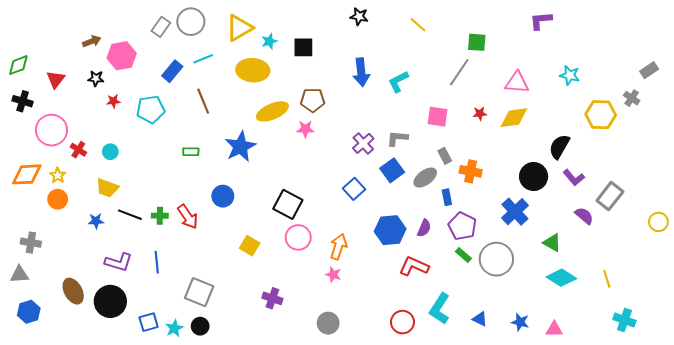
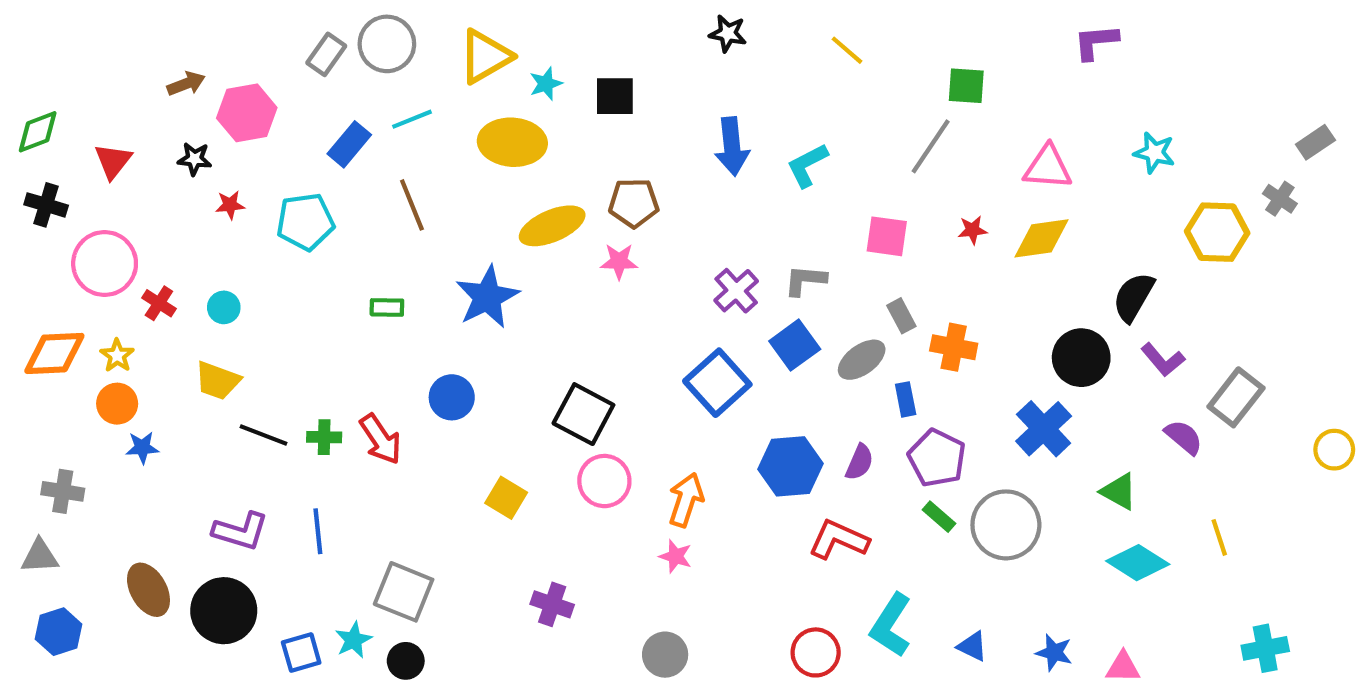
blue square: (354, 189) -> (717, 383), size x1.4
blue star: (96, 221) -> (142, 448), moved
yellow line: (607, 279) -> (1219, 537), moved
cyan cross: (624, 320) -> (1265, 648), turned -30
cyan star: (174, 328) -> (353, 640), moved

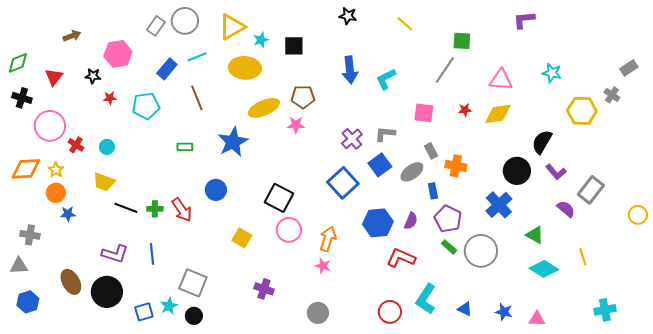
brown arrow: (186, 84) -> (72, 36), moved

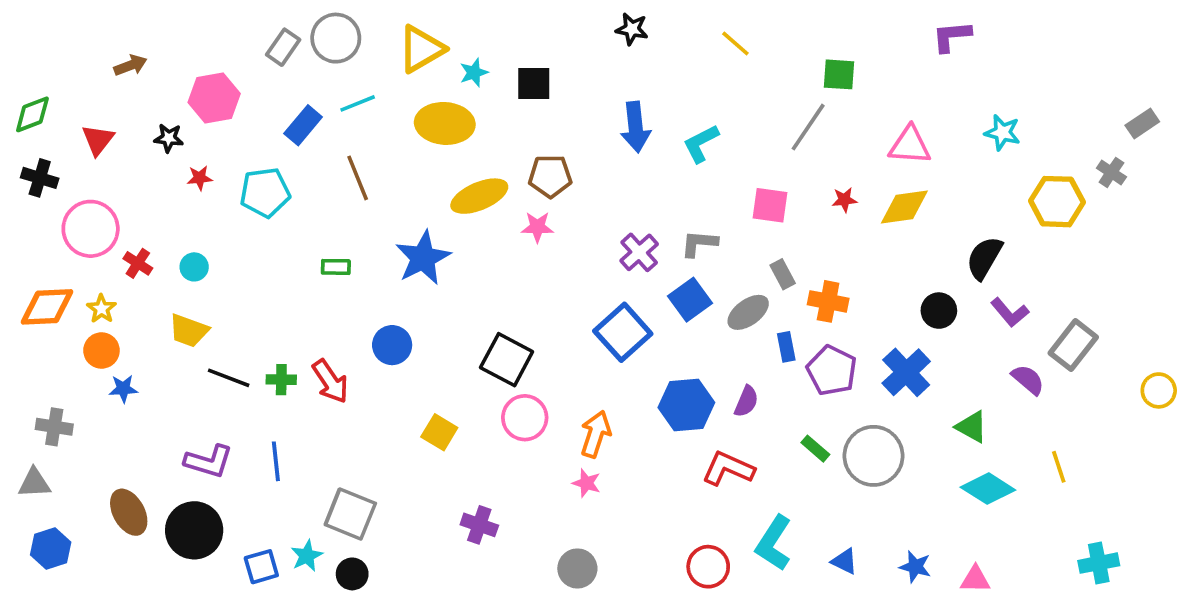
black circle: (517, 171) -> (939, 311), size x0.7
purple pentagon: (448, 219) -> (832, 370), moved

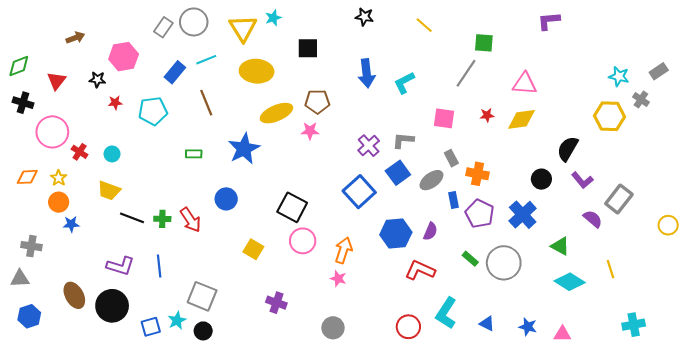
yellow triangle: (421, 49) -> (243, 28), turned -32
cyan star: (474, 73) -> (273, 18), moved
cyan star: (1002, 133) -> (619, 76), moved
orange diamond: (47, 307) -> (27, 177), size x0.7

